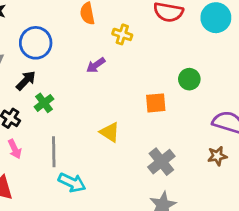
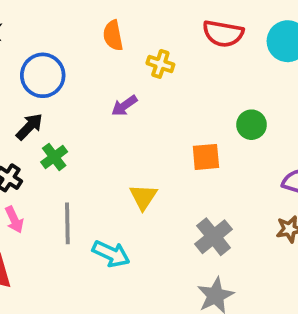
yellow triangle: (110, 132) -> (143, 197), turned 30
cyan arrow: (72, 183) -> (111, 254), moved

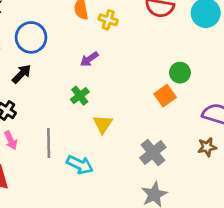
yellow cross: (160, 64) -> (108, 20), moved
green cross: (54, 157) -> (80, 96), moved
orange square: (206, 157) -> (165, 96), moved, turned -30

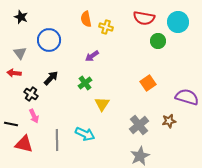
green circle: (180, 73) -> (158, 41), moved
black arrow: (22, 74) -> (51, 78), moved
gray line: (49, 143) -> (57, 140), moved
brown star: (207, 147) -> (169, 121), moved

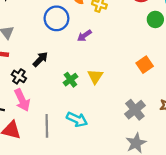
blue circle: (49, 40) -> (56, 18), moved
green cross: (85, 83) -> (70, 80), moved
yellow triangle: (102, 104) -> (95, 76), moved
pink arrow: (34, 116) -> (22, 100), size x1.5

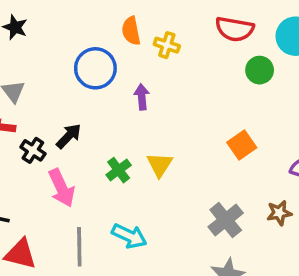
purple arrow: (84, 36) -> (142, 97), turned 120
black cross: (19, 76) -> (33, 150), moved
pink arrow: (22, 100) -> (61, 188), moved

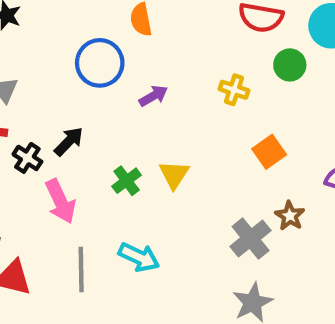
yellow cross: (167, 45) -> (234, 90), moved
purple arrow: (142, 97) -> (153, 96), turned 65
brown star: (279, 213) -> (290, 216), moved, turned -30

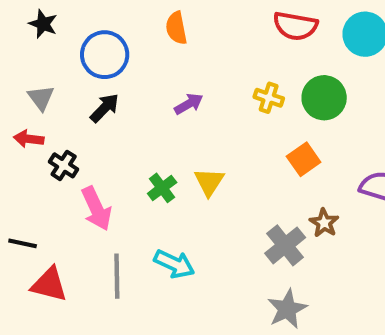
blue circle: (100, 63) -> (105, 55), moved
green circle: (290, 65) -> (324, 98), moved, size x1.4
black arrow: (69, 141) -> (105, 108), moved

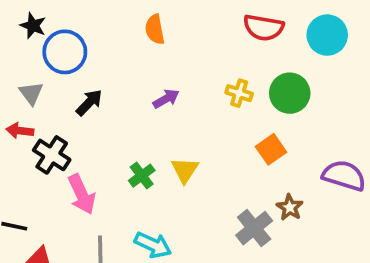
blue circle: (105, 55) -> (65, 52), moved
black cross: (64, 165) -> (52, 155), size x1.4

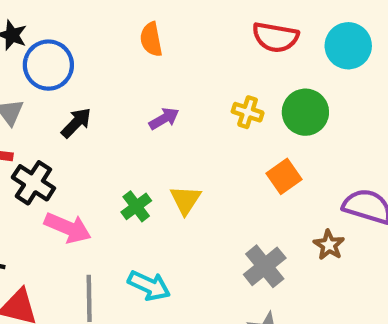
pink arrow: (82, 194) -> (68, 228), turned -42
brown star: (290, 207) -> (329, 245), moved

